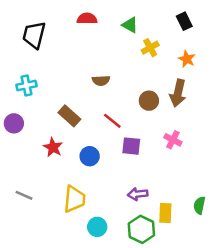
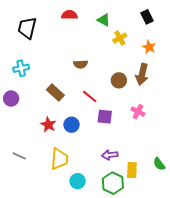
red star: (53, 147) -> (48, 125), moved
green semicircle: (199, 205) -> (159, 164), turned -48

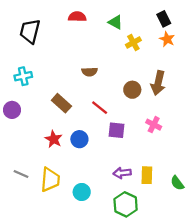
orange star: (149, 47) -> (167, 39), moved
yellow trapezoid: (59, 159) -> (50, 180), moved
yellow rectangle: (132, 170) -> (147, 175), moved
cyan circle: (78, 181) -> (82, 192), moved

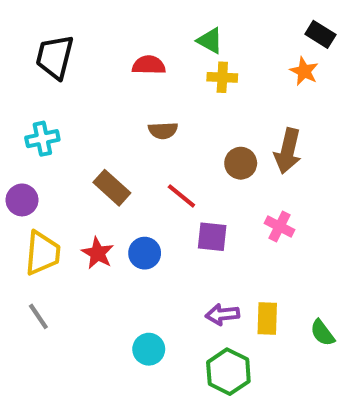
red semicircle: (77, 17) -> (149, 65), moved
black rectangle: (164, 19) -> (320, 34), moved, turned -32
yellow cross: (133, 42) -> (222, 77), moved, turned 32
gray line: (21, 174) -> (38, 316), turned 32
yellow trapezoid: (50, 180) -> (42, 253), moved

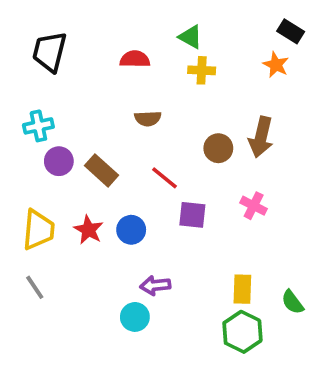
purple circle: (22, 200) -> (59, 161), moved
purple arrow: (222, 314) -> (155, 285), moved
green hexagon: (228, 372) -> (242, 332), moved

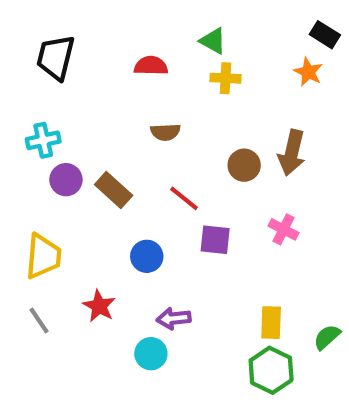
red star: (89, 230) -> (99, 306), moved
green semicircle: (293, 302) -> (327, 337), turned 85

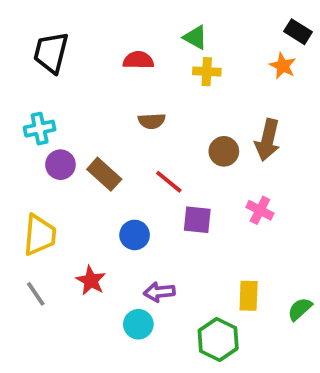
green hexagon: (271, 370) -> (218, 339), moved

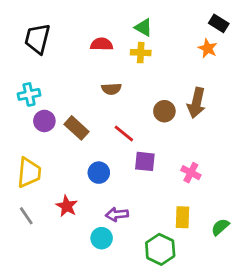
yellow cross: (207, 72) -> (141, 53), moved
pink cross: (260, 210) -> (191, 173), moved

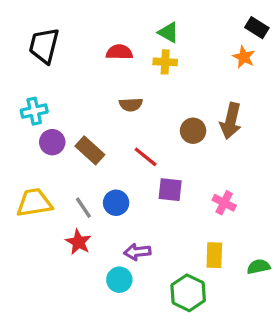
yellow trapezoid: (29, 173) -> (34, 203), turned -104
gray line: (26, 216) -> (83, 208), moved
green semicircle: (220, 227) -> (259, 267), turned 30

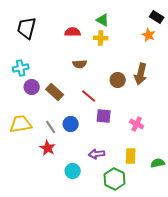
purple arrow: (137, 252) -> (97, 154), moved

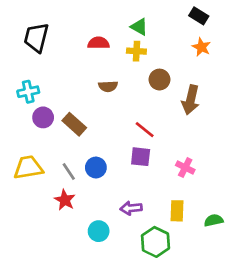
black rectangle: (157, 17) -> (199, 16), moved
brown circle: (118, 80) -> (159, 80), moved
red line: (89, 96) -> (145, 130), moved

